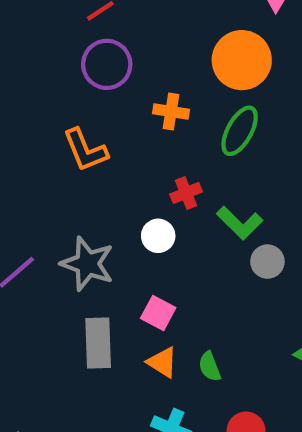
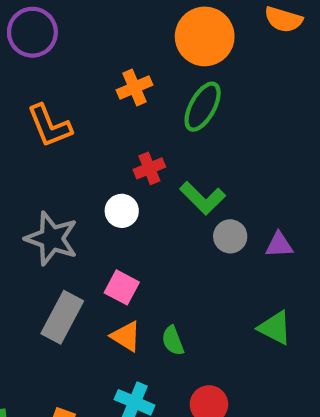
purple circle: (107, 64) -> (32, 32), moved
orange cross: (171, 112) -> (134, 88), turned -32
gray rectangle: (98, 343) -> (62, 317), turned 30

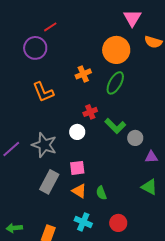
gray circle: (230, 236) -> (135, 138), moved
purple triangle: (279, 245) -> (151, 157), moved
pink square: (122, 287) -> (77, 168), turned -35

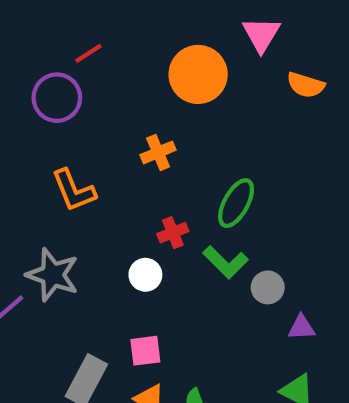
orange circle: (116, 50) -> (198, 74), moved
green ellipse: (115, 83) -> (236, 203), moved
gray star: (44, 145) -> (53, 275), moved

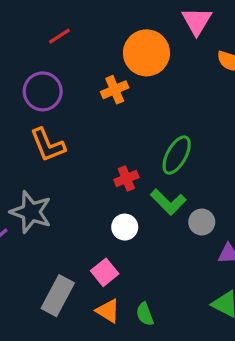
purple circle: (57, 98) -> (43, 91), moved
orange cross: (158, 152) -> (115, 90), moved
white circle: (145, 275) -> (125, 227), moved
pink square: (145, 351) -> (105, 272), turned -32

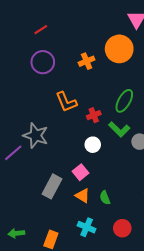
red line: (59, 36) -> (41, 30), moved
orange circle: (146, 53) -> (119, 49), moved
orange L-shape: (48, 145) -> (66, 102), moved

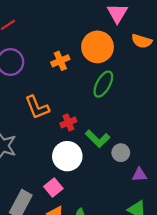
green ellipse: (124, 101) -> (103, 84), moved
white circle: (93, 145) -> (67, 156), size x1.6

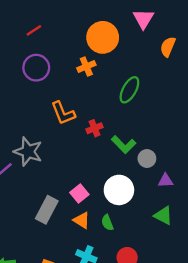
orange semicircle: (142, 41) -> (168, 47), turned 96
orange circle: (98, 47) -> (103, 37), moved
white circle: (67, 156) -> (119, 190), moved

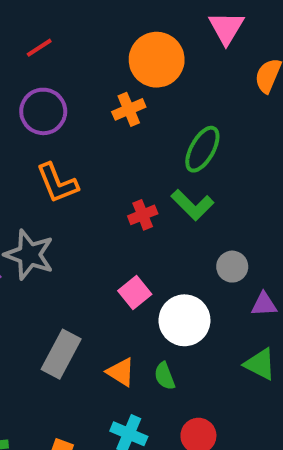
orange L-shape: (63, 113) -> (57, 183), moved
green L-shape: (124, 145) -> (192, 205), moved
pink square: (79, 193) -> (135, 292), moved

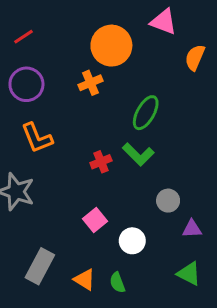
pink triangle: (226, 28) -> (164, 22), turned -40
white circle: (184, 320) -> (132, 241), size x0.7

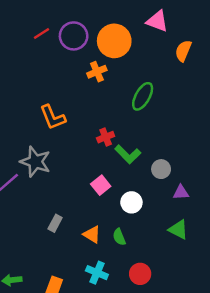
purple circle: (26, 84) -> (74, 36), moved
green L-shape: (138, 154) -> (128, 154), moved
gray rectangle: (40, 266) -> (55, 223), size x0.6

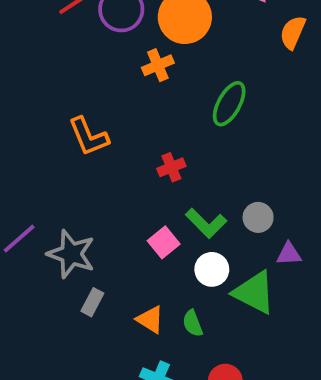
green L-shape: (128, 154) -> (206, 223), moved
gray star: (35, 162) -> (71, 254), moved
green triangle: (178, 229) -> (254, 293), moved, size x1.4

